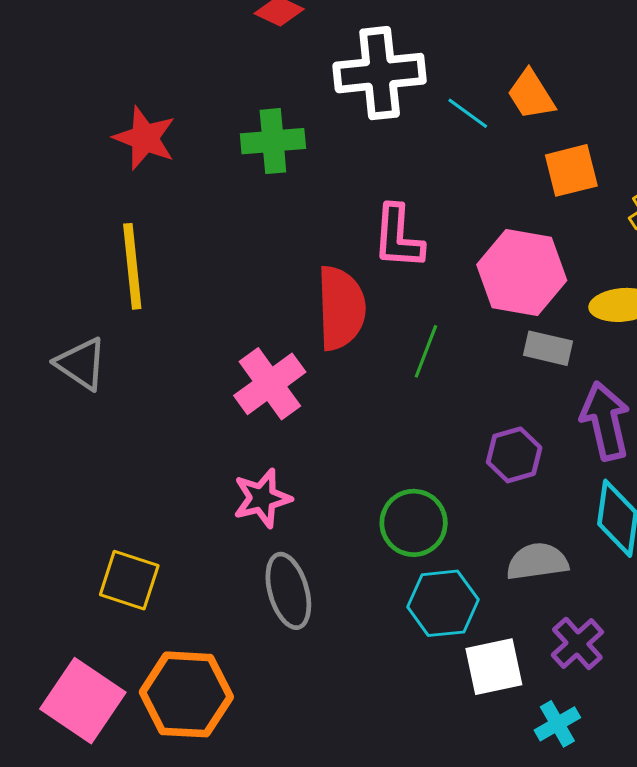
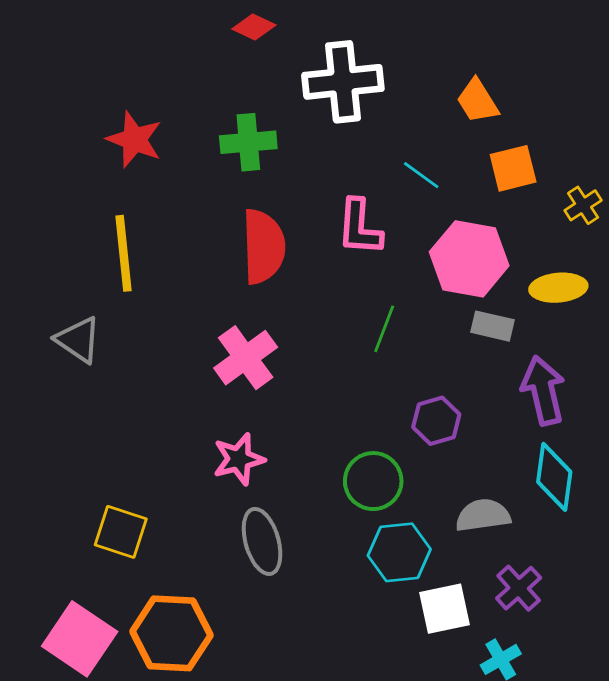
cyan line: (468, 113) -> (421, 175), moved
red semicircle: (341, 308) -> (263, 246), moved
purple hexagon: (514, 455) -> (436, 421), moved

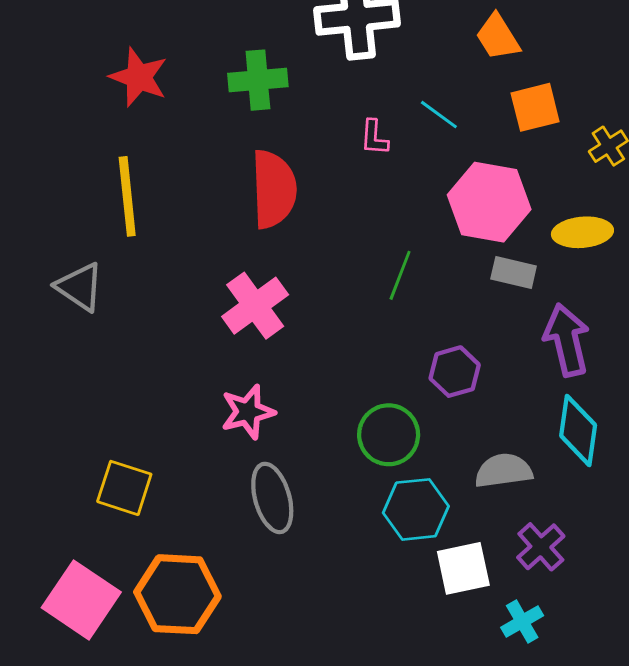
pink L-shape: (359, 227) -> (374, 137), moved, size x0.6

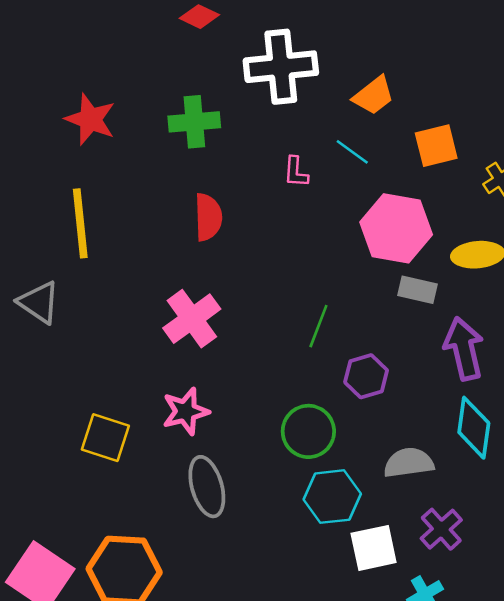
orange trapezoid: (498, 37) -> (374, 96), moved, turned -96
red semicircle: (274, 189) -> (208, 217), size x0.7
green line: (400, 275) -> (318, 326), moved
yellow square: (124, 488) -> (105, 438), moved

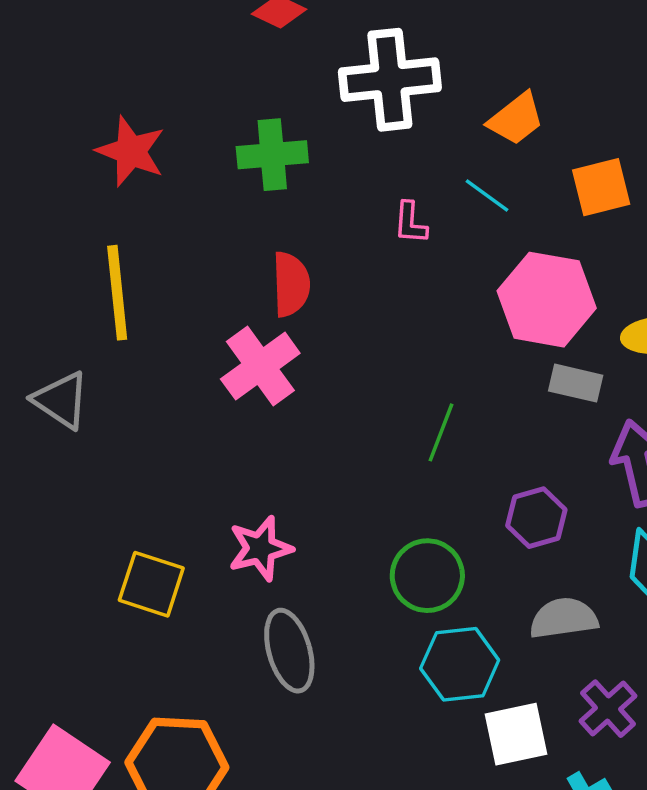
pink cross: (192, 319) -> (260, 366), moved
purple hexagon: (366, 376) -> (536, 518), moved

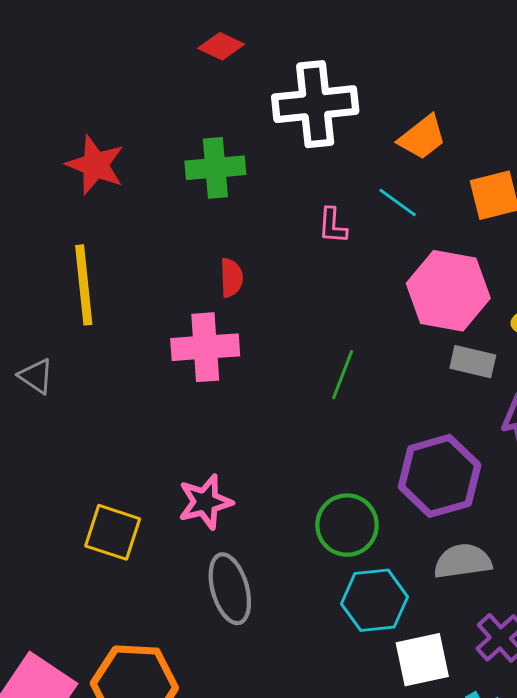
red semicircle: (291, 284) -> (231, 278), size x0.7
pink cross: (260, 366) -> (205, 347), turned 32
gray triangle: (61, 400) -> (36, 376), size x0.7
green line: (441, 432) -> (343, 375), moved
purple hexagon: (536, 518) -> (440, 476), size x1.6

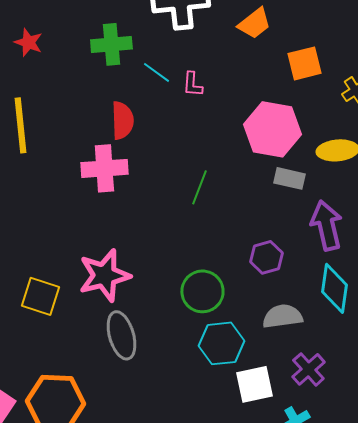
red star: (95, 165) -> (28, 42), size x0.7
cyan line: (398, 203) -> (156, 72), moved
red semicircle: (231, 278) -> (122, 120), size x1.4
purple hexagon: (440, 476) -> (266, 257), size x0.6
pink star: (205, 502) -> (104, 275), size x1.4

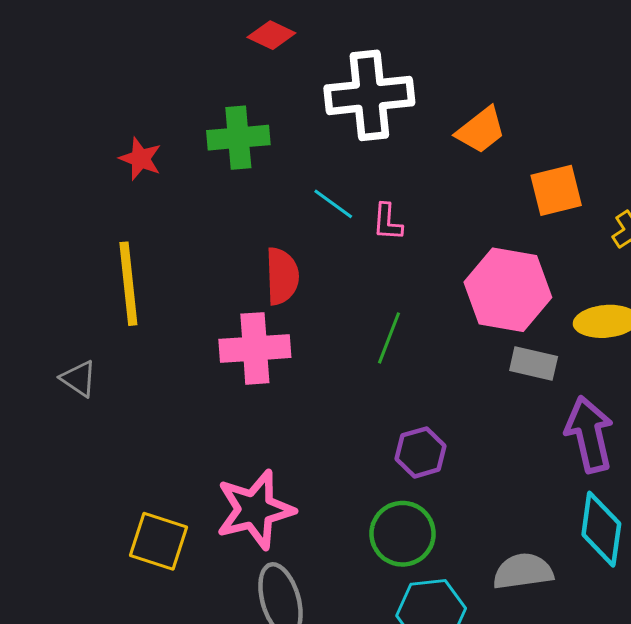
green cross: (111, 44) -> (238, 138), moved
green line: (199, 187) -> (389, 338), moved
purple hexagon: (266, 257) -> (421, 452), moved

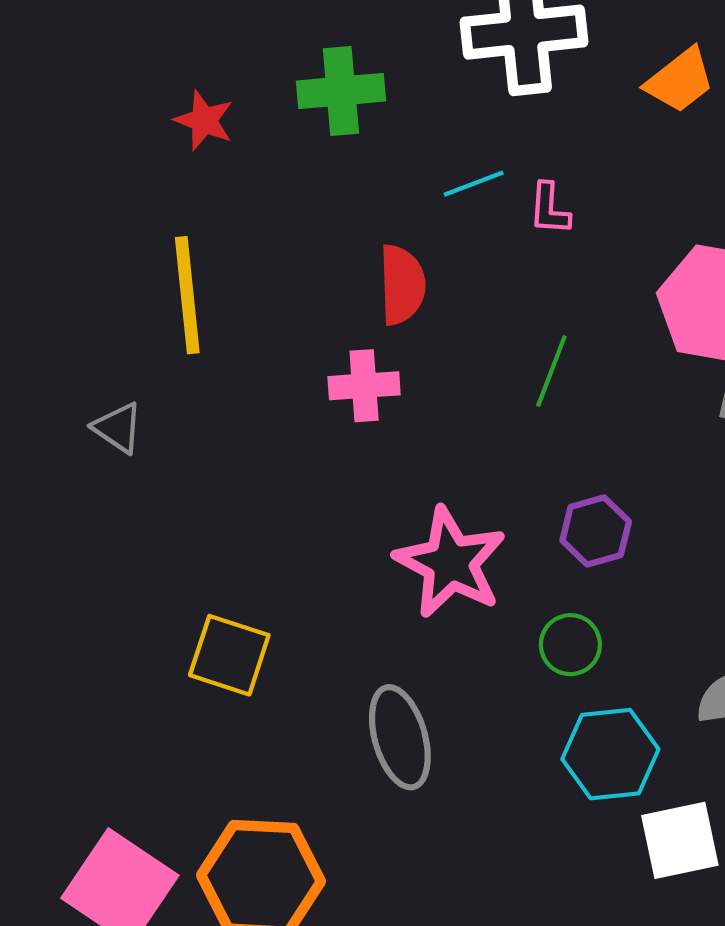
cyan line: (333, 204) -> (474, 184), turned -57
pink cross: (255, 348) -> (364, 386), size x0.7
pink star: (255, 510) -> (450, 563), moved, turned -30
green circle: (403, 534) -> (570, 645), size x0.7

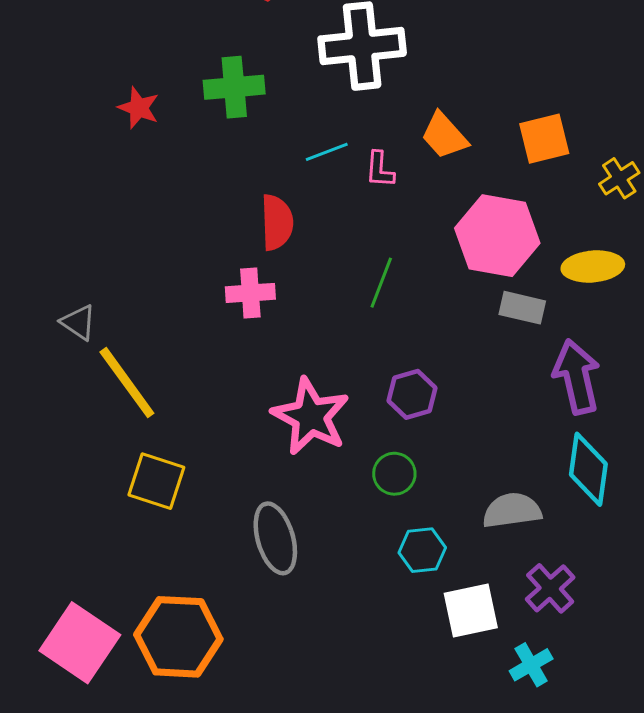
orange trapezoid: (680, 80) -> (444, 136), moved, turned 86
yellow line: (187, 295) -> (127, 383), moved, turned -30
cyan hexagon: (610, 754) -> (422, 550), size x0.7

